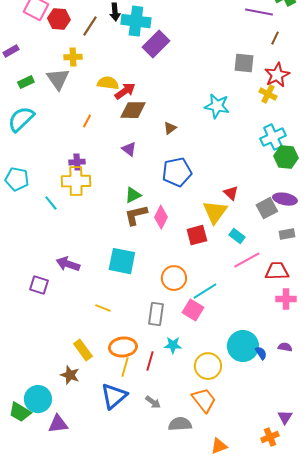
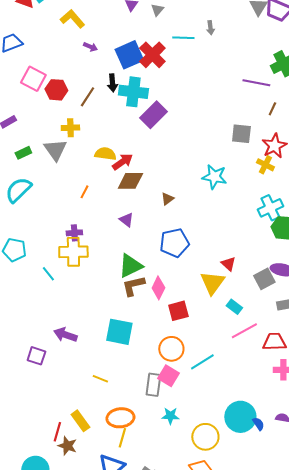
green triangle: (133, 195) -> (130, 266), size x1.5
red square: (197, 235) -> (178, 311), moved
pink square: (193, 310) -> (168, 376), moved
red line: (150, 361) -> (57, 432), moved

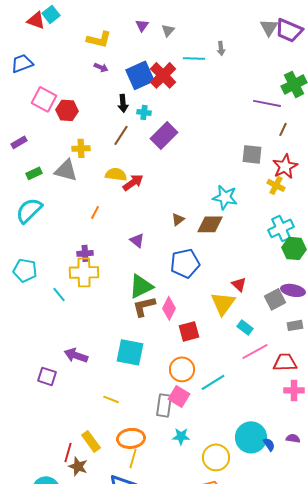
yellow L-shape: (72, 19) -> (99, 39), moved, turned 145
cyan cross: (133, 92) -> (144, 112), size x0.5
brown line: (87, 97) -> (121, 135), moved
gray triangle: (55, 150) -> (66, 170), turned -40
brown diamond: (130, 181) -> (210, 224), moved

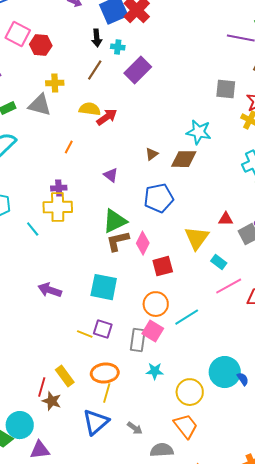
red triangle: (239, 284) -> (226, 219), moved, turned -42
purple square: (47, 376) -> (103, 329), moved

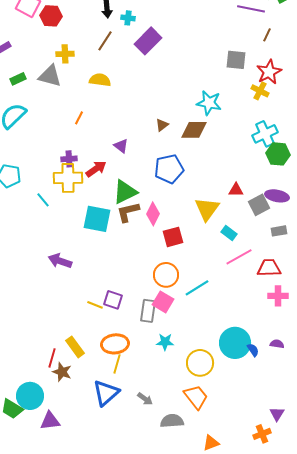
red arrow: (107, 117) -> (96, 169), moved
cyan square: (104, 287) -> (97, 219), moved

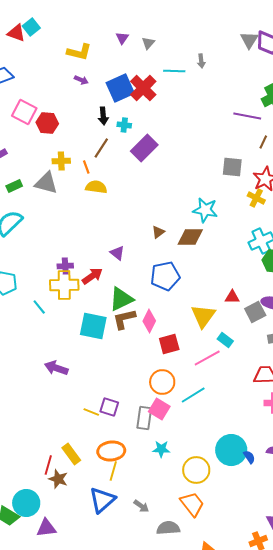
orange line: (79, 118) -> (86, 167), moved, turned -48
pink line: (239, 257) -> (207, 358), moved

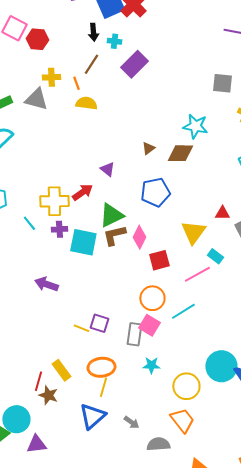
purple cross: (65, 266) -> (59, 229), moved

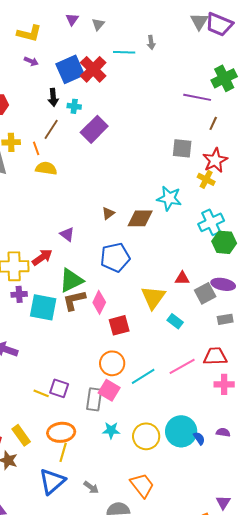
cyan star: (195, 126) -> (169, 198), moved
pink line: (197, 274) -> (182, 366), moved
yellow circle: (186, 386) -> (146, 436), moved

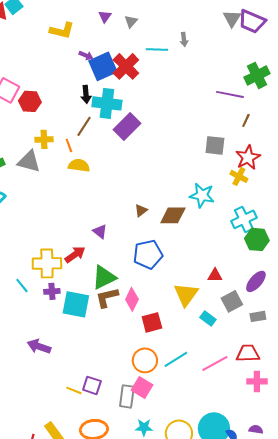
purple arrow: (31, 61) -> (86, 55), moved
cyan cross: (74, 106) -> (107, 103), size x2.0
purple ellipse: (223, 284) -> (256, 281), turned -60
gray square: (205, 293) -> (232, 301), moved
cyan line: (143, 376) -> (176, 359), moved

